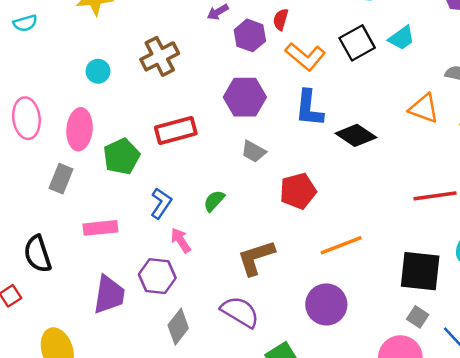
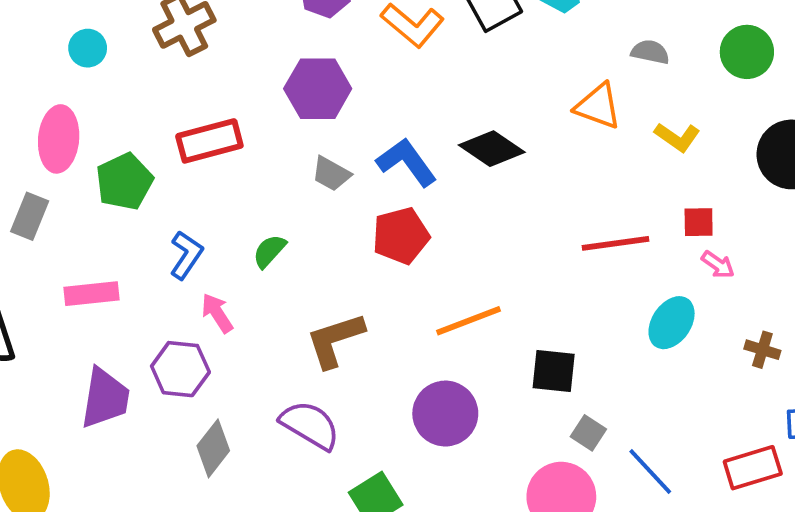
blue L-shape: (309, 108) -> (407, 162), moved, turned 138
black square: (420, 271) -> (554, 371), moved, size x0.7

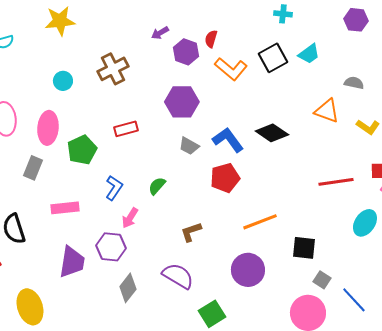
red rectangle: (209, 141) -> (126, 129), size x0.7
pink arrow: (217, 313) -> (130, 218), turned -115
brown L-shape: (335, 340) -> (191, 232), size x0.7

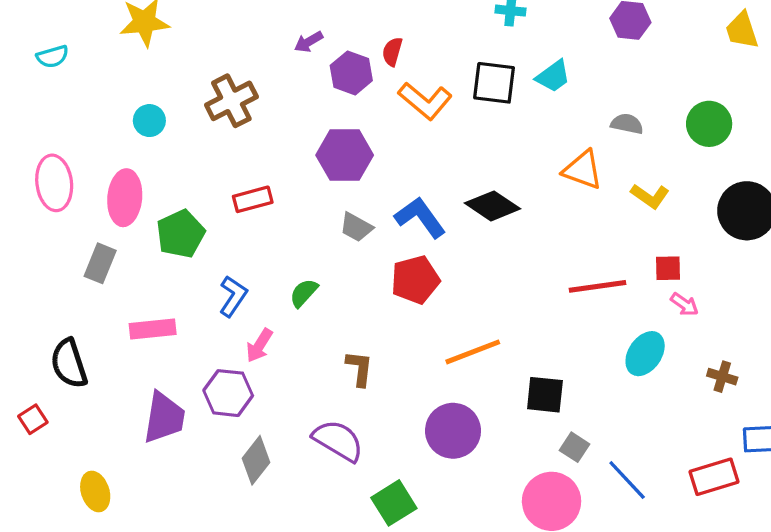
black square: (273, 58) -> (494, 83), turned 36
brown L-shape: (191, 232) -> (359, 368), turned 115
yellow ellipse: (30, 307) -> (95, 491), size x0.7

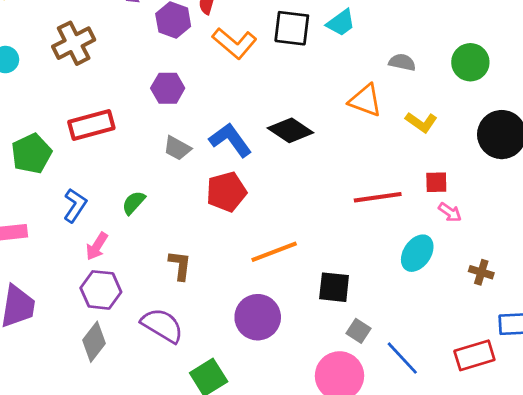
purple hexagon: (345, 155) -> (168, 88), size x0.7
red rectangle: (253, 199) -> (91, 125), size x1.4
purple hexagon: (228, 393) -> (101, 290), moved

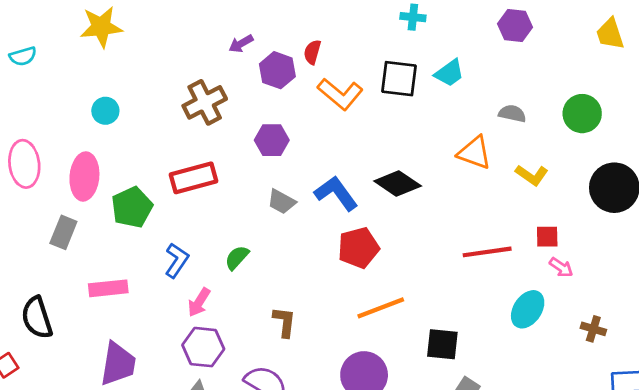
brown cross: (74, 43) -> (205, 102), moved
red pentagon: (226, 192) -> (358, 248), moved

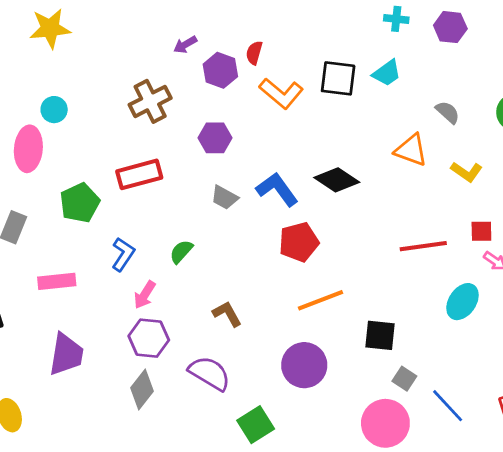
cyan cross: (413, 17) -> (396, 19), moved
gray semicircle: (512, 114) -> (448, 112), turned 30
pink ellipse: (84, 176) -> (28, 149), moved
brown L-shape: (284, 322) -> (227, 314), turned -36

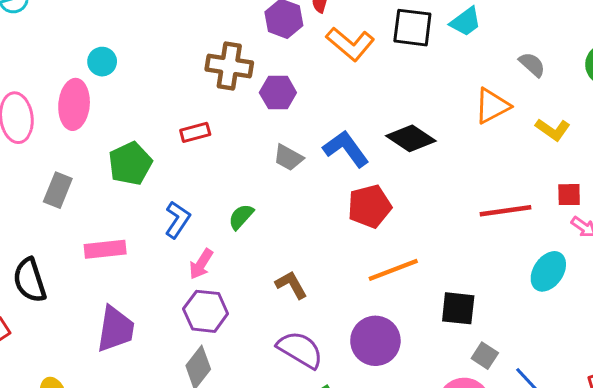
brown cross: (150, 101) -> (229, 66), moved, turned 36
orange triangle: (411, 150) -> (492, 106), turned -48
red rectangle: (139, 174) -> (195, 132), size x0.6
purple semicircle: (210, 373) -> (300, 350), moved

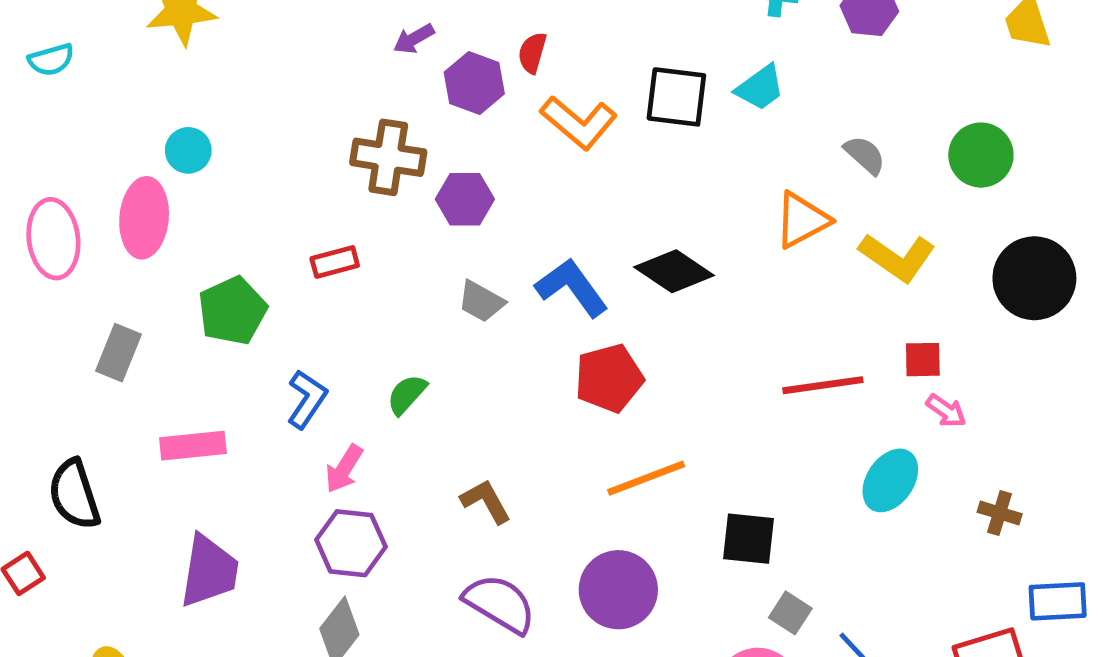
yellow L-shape: (553, 130) -> (897, 257), size x1.4

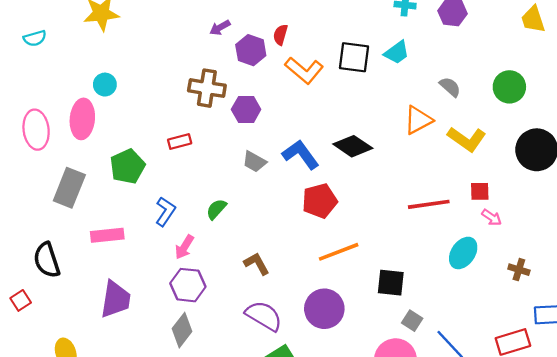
gray rectangle: (119, 353) -> (69, 188), size x1.4

